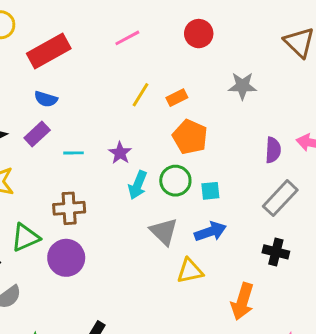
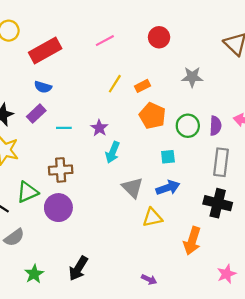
green circle: (175, 181) -> (188, 126), moved
gray rectangle: (280, 198) -> (221, 162), turned -36
black cross: (276, 252) -> (218, 203), size x1.4

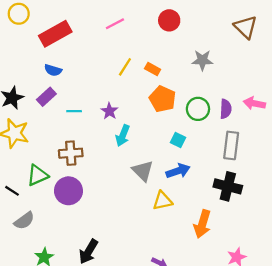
orange rectangle: (142, 86) -> (153, 69), turned 56
cyan square: (168, 157) -> (178, 140), turned 32

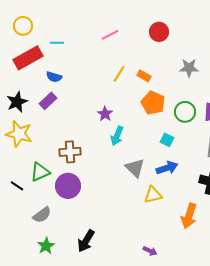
red rectangle: (55, 34) -> (28, 58), moved
cyan line: (74, 111) -> (57, 43), moved
gray semicircle: (24, 221) -> (42, 215), moved

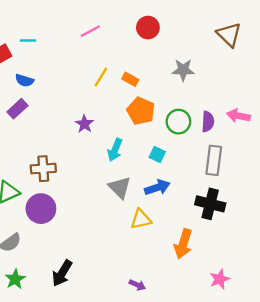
cyan arrow: (117, 136) -> (115, 150), moved

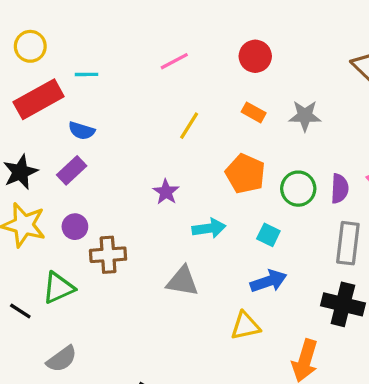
orange rectangle: (130, 79) -> (254, 112), moved
cyan arrow: (115, 150) -> (209, 228), turned -120
gray triangle: (120, 187) -> (182, 281), moved, turned -35
purple circle: (41, 209) -> (75, 227), moved, size x0.6

